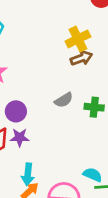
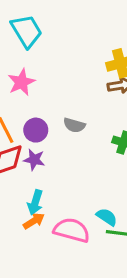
gray semicircle: (64, 100) -> (74, 125), moved, turned 36

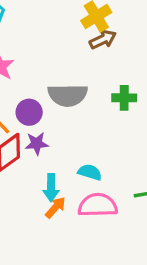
gray semicircle: (74, 125) -> (68, 95), size x1.6
cyan semicircle: (107, 217) -> (90, 172), moved

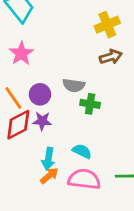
brown arrow: (103, 39) -> (111, 57), moved
gray semicircle: (68, 95) -> (74, 85), size x0.7
green cross: (124, 98) -> (90, 104), moved

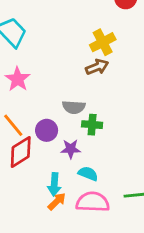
brown arrow: (111, 57) -> (97, 67), moved
purple circle: (40, 94) -> (47, 130), moved
purple star: (42, 121) -> (71, 149), moved

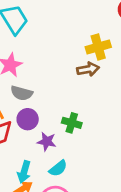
gray semicircle: (74, 107) -> (22, 93), moved
cyan semicircle: (88, 174) -> (58, 168), turned 108

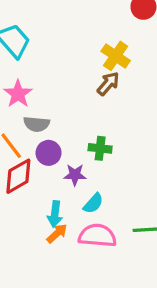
yellow cross: (98, 47) -> (116, 56), turned -30
brown arrow: (88, 69) -> (108, 84), turned -30

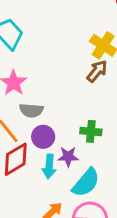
cyan semicircle: (93, 203) -> (86, 183), size x1.5
cyan arrow: (55, 214) -> (49, 166), moved

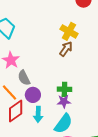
gray semicircle: (31, 110) -> (24, 78), turned 63
purple star: (68, 157) -> (64, 101), moved

